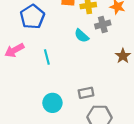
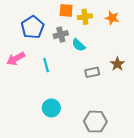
gray cross: (103, 25) -> (61, 35), moved
gray rectangle: (86, 93) -> (92, 72), moved

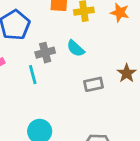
gray cross: (61, 35) -> (45, 53), moved

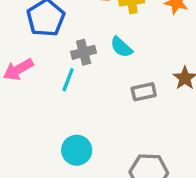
cyan line: (33, 75) -> (68, 80), turned 36

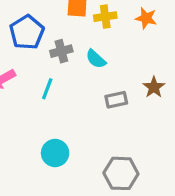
gray cross: (84, 52) -> (61, 51), moved

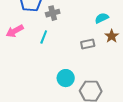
cyan semicircle: (96, 59) -> (102, 18), moved, turned 112
cyan circle: (55, 153) -> (66, 78), moved

